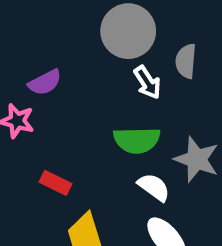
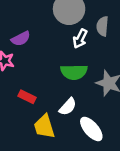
white arrow: (147, 82) -> (80, 39), turned 60
white semicircle: (154, 187) -> (68, 107), moved, turned 96

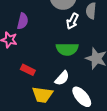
purple semicircle: (21, 39) -> (23, 21), turned -49
yellow trapezoid: (44, 126) -> (42, 95), turned -65

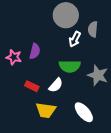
purple semicircle: (23, 21) -> (35, 51), moved
white semicircle: (62, 78) -> (56, 85), moved

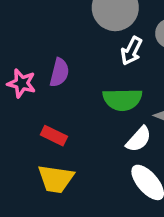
white semicircle: (56, 85) -> (139, 139), moved
yellow trapezoid: (46, 110) -> (56, 179), moved

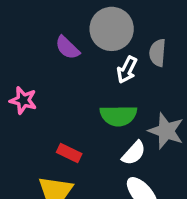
purple semicircle: (59, 73) -> (67, 48), moved, turned 120
red rectangle: (54, 136) -> (69, 153), moved

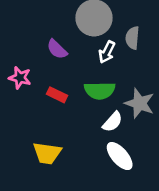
purple semicircle: (67, 48) -> (57, 49), moved
red rectangle: (69, 153) -> (57, 95), moved

